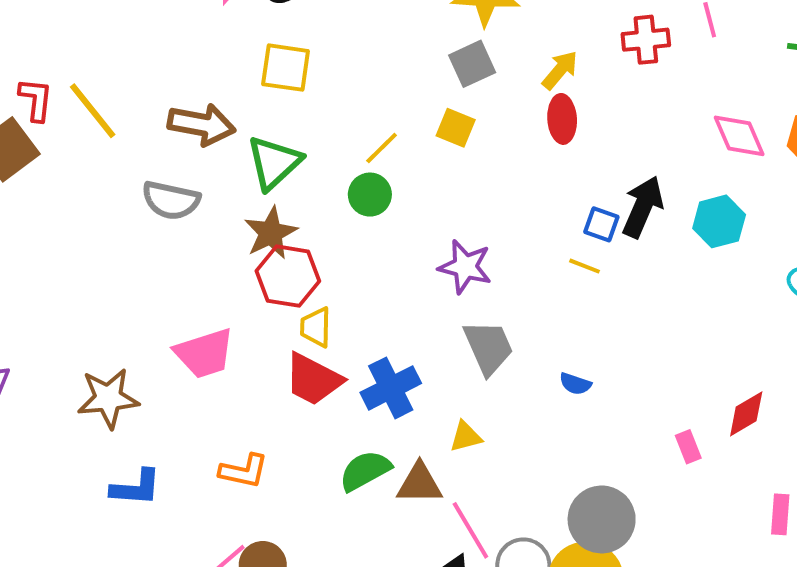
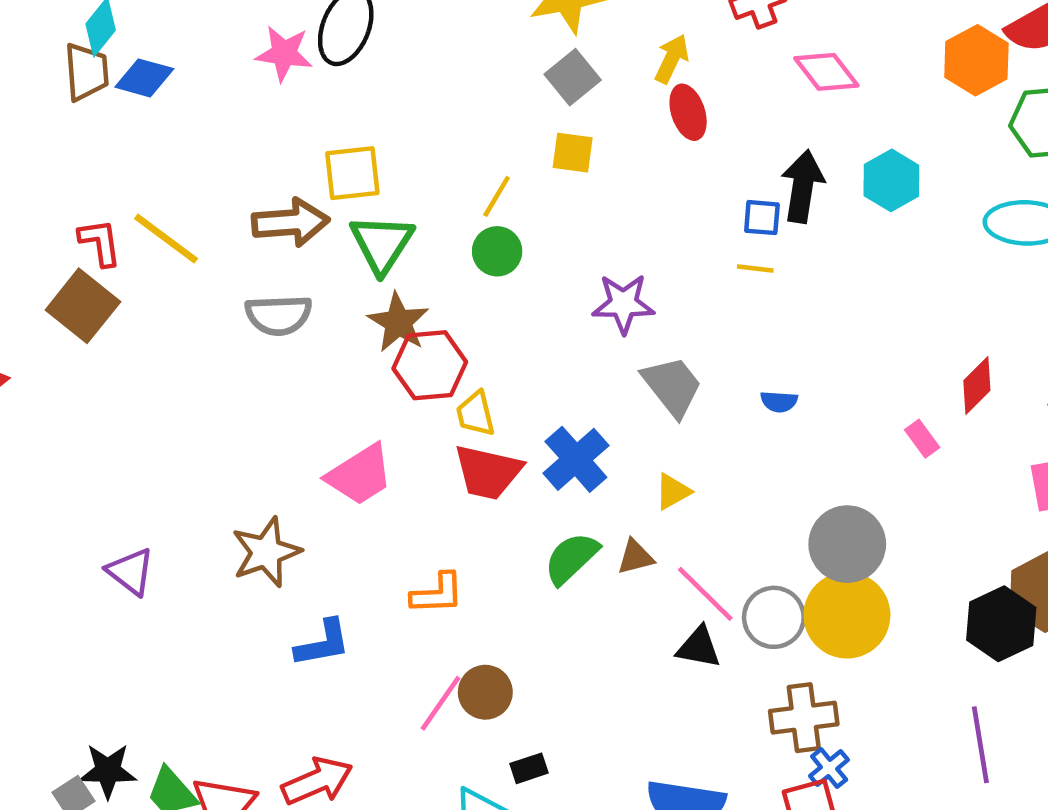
yellow square: (286, 68) -> (352, 173), moved
pink diamond: (739, 136) -> (826, 72), moved
brown triangle: (420, 484) -> (635, 557), size x0.7

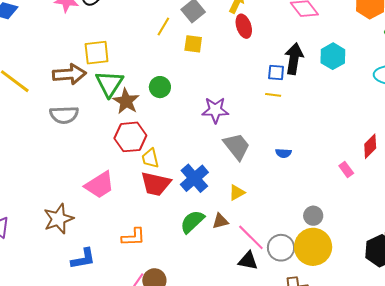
yellow line: (497, 196) -> (163, 26), moved
brown star: (398, 322) -> (126, 101), moved
gray circle: (847, 544) -> (313, 216), size x0.6

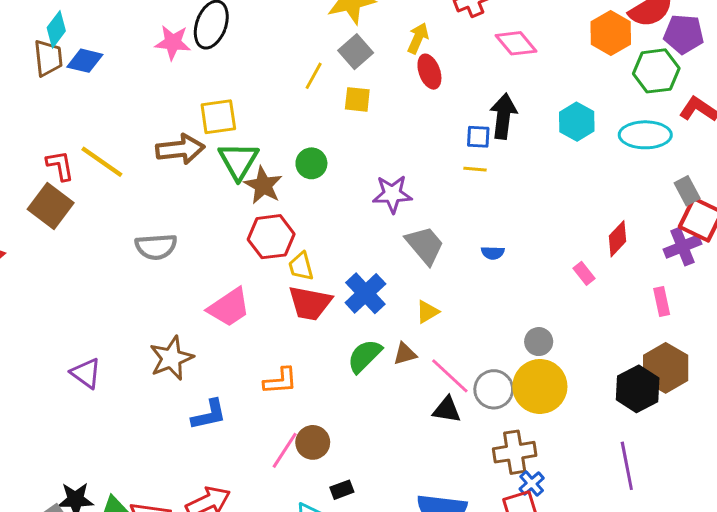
cyan hexagon: (333, 56) -> (577, 122), moved
gray semicircle: (64, 115) -> (156, 247), moved

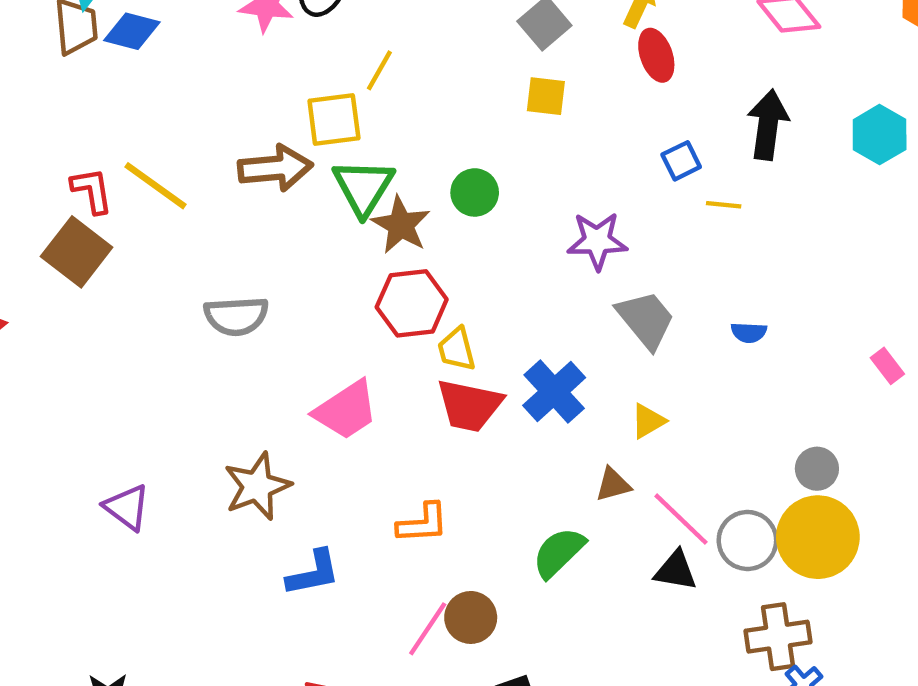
yellow line: (314, 76) -> (379, 70), moved
blue square: (478, 137) -> (681, 161), moved, turned -30
green semicircle: (364, 356) -> (559, 552), moved

